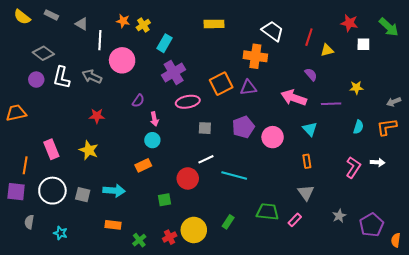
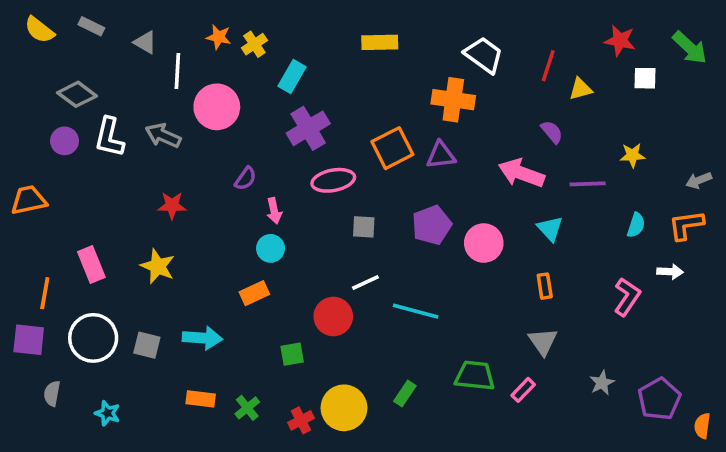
white arrow: (378, 162) -> (670, 272), moved
green cross: (139, 240) -> (247, 408), moved

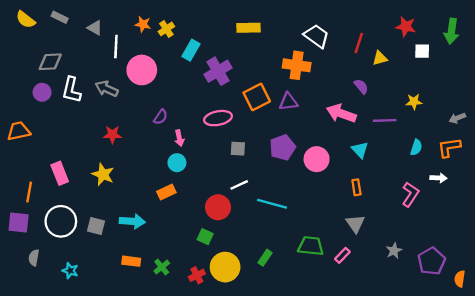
green arrow: (690, 48) -> (451, 31), turned 55
gray diamond: (77, 94) -> (50, 62), turned -40
purple cross: (308, 128) -> (218, 71), moved
green square: (292, 354) -> (205, 237), moved, turned 35

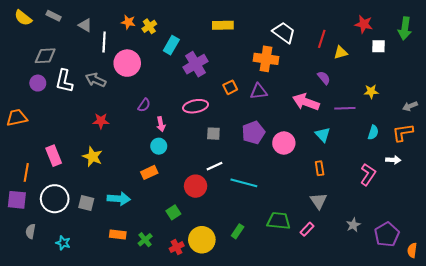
orange square: (257, 97) -> (230, 87), size x0.6
green square: (205, 237) -> (173, 212), moved, turned 32

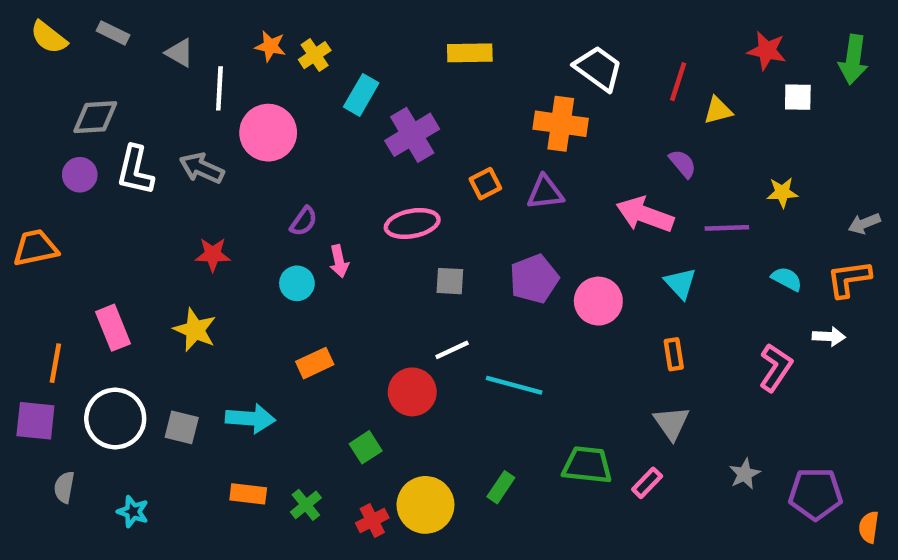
cyan semicircle: (373, 132) -> (787, 279), turned -80
cyan circle: (159, 146) -> (297, 283), moved
purple pentagon: (387, 234) -> (816, 494), turned 30

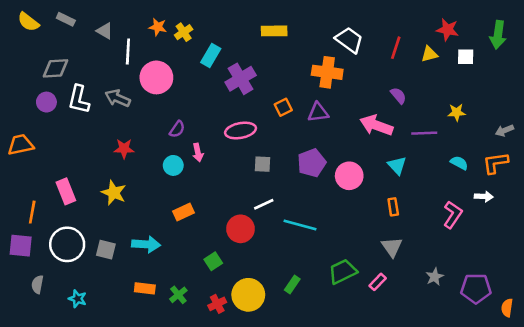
yellow triangle: (718, 110) -> (429, 54), moved
green trapezoid: (587, 465) -> (343, 272), turned -32

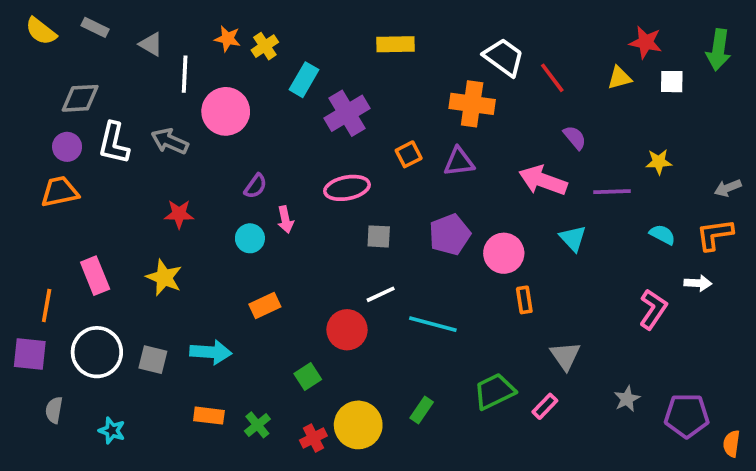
red line: (396, 48) -> (552, 78), moved, turned -55
orange trapezoid: (21, 145) -> (60, 192), moved
orange rectangle: (393, 207) -> (524, 300), moved

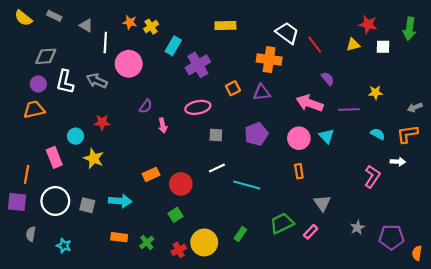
cyan circle: (250, 238) -> (76, 136), moved
pink circle: (504, 253) -> (299, 138), moved
red circle: (347, 330) -> (181, 184), moved

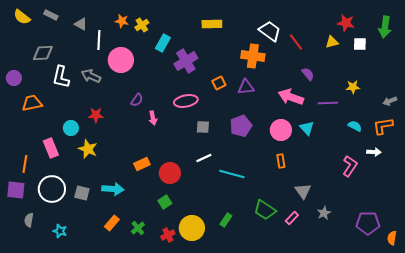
purple circle: (38, 84) -> (14, 78), moved
green trapezoid: (282, 223) -> (265, 210), turned -120
gray star: (357, 228) -> (324, 213), moved
orange rectangle: (119, 237) -> (112, 223), turned -56

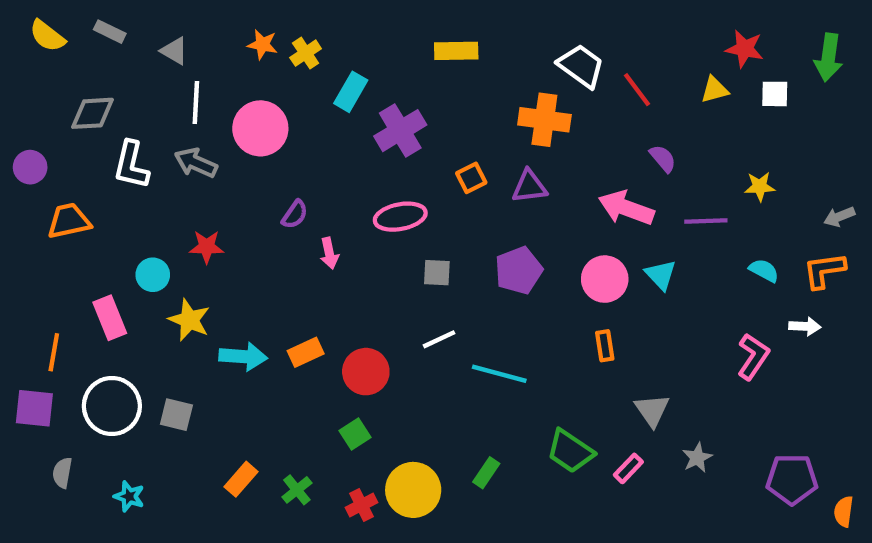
white line: (99, 40) -> (196, 103), moved
cyan arrow: (113, 189) -> (243, 357), moved

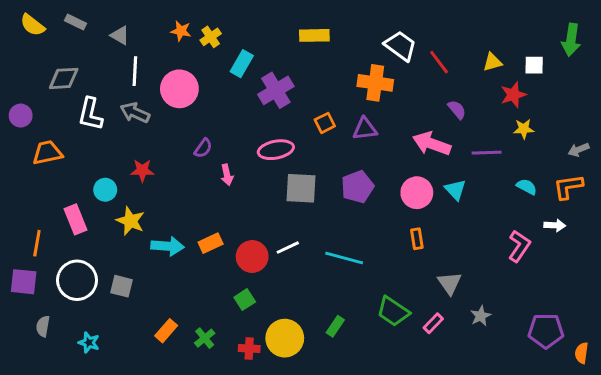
red star: (745, 49) -> (513, 95), moved, turned -30
gray square: (437, 273) -> (301, 188), size x1.6
white line: (439, 339) -> (288, 248), moved
red cross: (362, 505) -> (249, 349), turned 30

